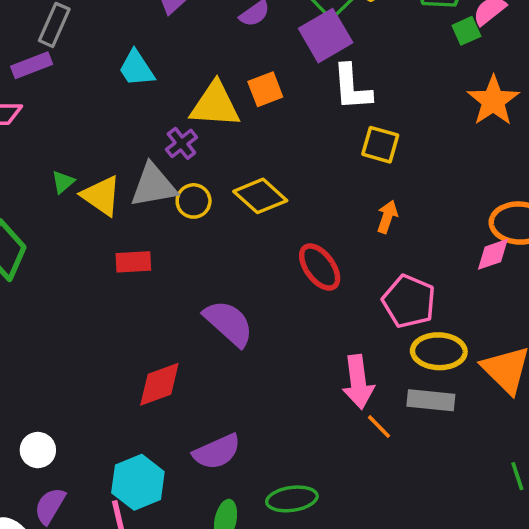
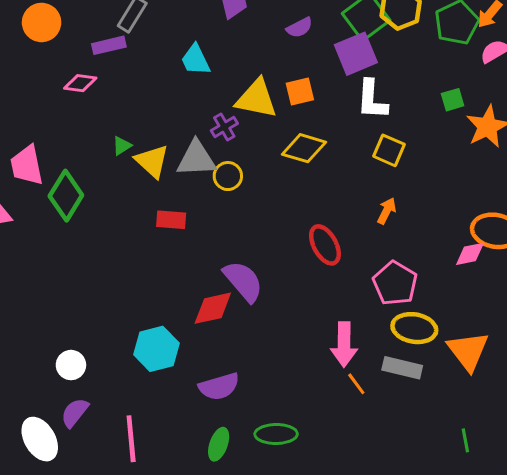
green square: (466, 31) -> (453, 100), moved
yellow diamond: (260, 196) -> (304, 148), moved, turned -33
red diamond: (159, 384) -> (213, 308), moved
cyan hexagon: (138, 482) -> (156, 349), moved

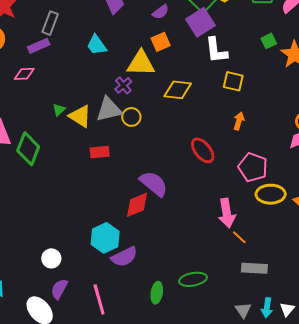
orange square: (300, 91) -> (161, 42), moved
gray rectangle: (402, 368) -> (254, 268), moved
purple semicircle: (219, 386) -> (124, 257), moved

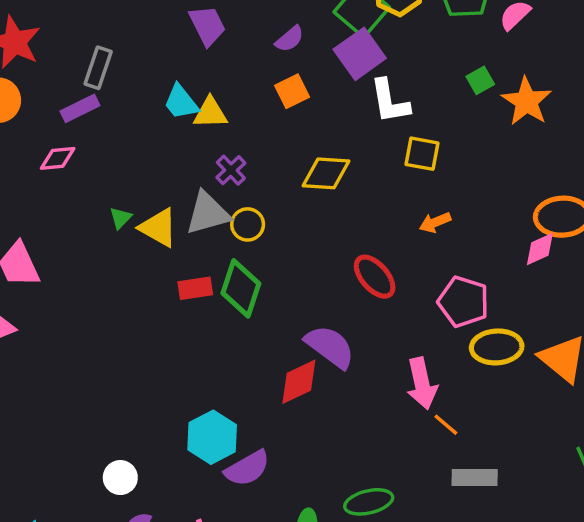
yellow triangle: (141, 63) -> (210, 113), moved, size x0.7
orange arrow: (239, 121) -> (435, 222), turned -126
green diamond: (28, 149) -> (241, 288), moved
purple semicircle: (154, 184) -> (330, 347), moved
red diamond: (137, 205) -> (299, 382), moved

